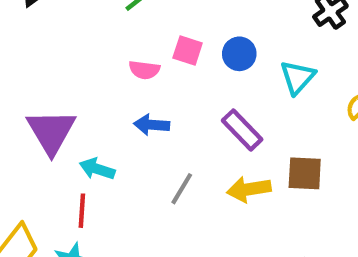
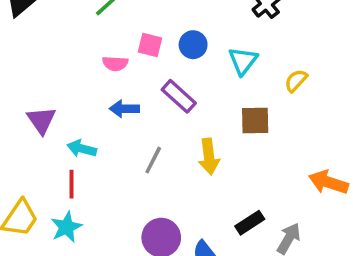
purple rectangle: (242, 130) -> (179, 96), moved
purple triangle: (51, 132) -> (41, 120), size x0.7
brown square: (305, 173) -> (255, 120), moved
yellow arrow: (249, 189) -> (209, 157), turned -84

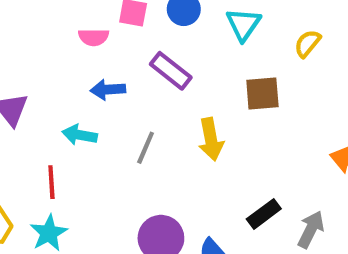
cyan arrow: (82, 149) -> (80, 135), moved

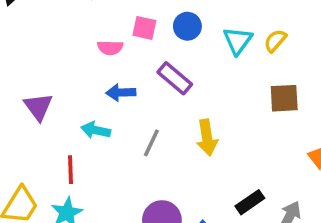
yellow semicircle: (307, 43) -> (275, 41), moved
brown square: (262, 93) -> (284, 98), moved

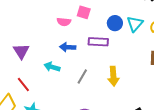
blue circle: (187, 26) -> (115, 23), moved
purple rectangle: (175, 78) -> (98, 42), turned -42
red line: (71, 170) -> (23, 85), moved, turned -42

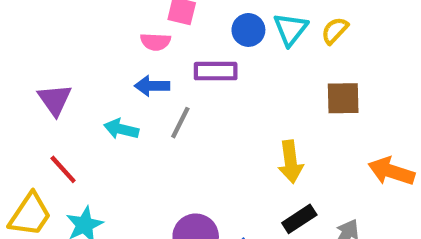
pink semicircle: (64, 22) -> (155, 42), moved
yellow arrow: (113, 76) -> (291, 162), moved
gray line: (82, 77) -> (180, 123), moved

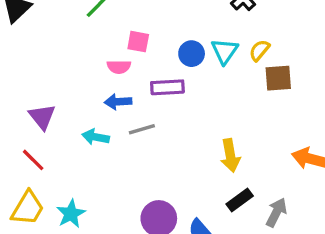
brown square: (343, 98) -> (278, 78), moved
gray line: (180, 123) -> (142, 129), turned 50
red line: (63, 169) -> (33, 160), moved

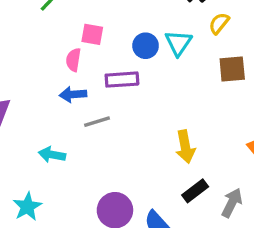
yellow semicircle: (259, 50) -> (219, 23), moved
pink semicircle: (119, 67) -> (73, 60), turned 100
cyan arrow: (96, 137) -> (52, 155), moved

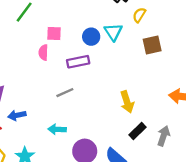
blue arrow: (73, 94) -> (17, 115), moved
cyan arrow: (52, 155) -> (57, 129), moved

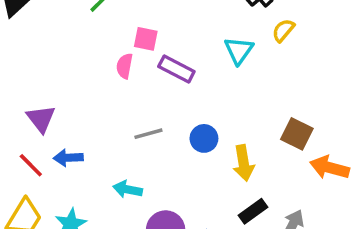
blue circle: (91, 37) -> (204, 138), moved
brown square: (152, 45) -> (297, 134), moved, turned 30
purple rectangle: (78, 62) -> (176, 69), moved, turned 30

